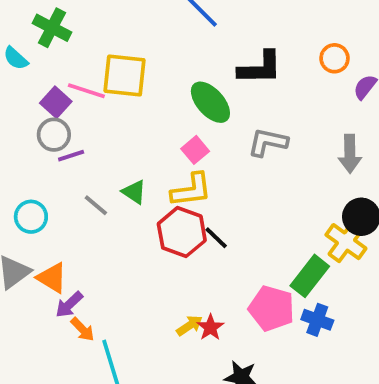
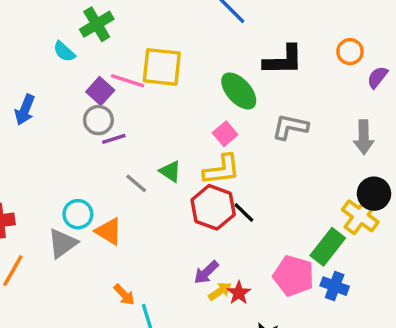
green cross: (52, 28) -> (97, 24), turned 32
cyan circle: (31, 217) -> (78, 214), moved
orange triangle: (52, 278) -> (109, 231), moved
purple arrow: (69, 305) -> (206, 272), moved

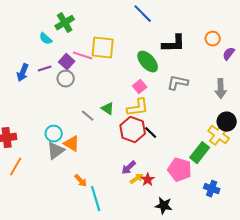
purple line: (114, 139) -> (45, 69), moved
gray triangle: (62, 243) -> (56, 151), moved
blue cross: (335, 286) -> (212, 189), moved

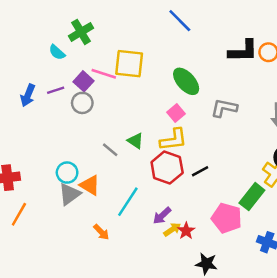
black L-shape: (174, 44) -> (243, 51), moved
black line: (151, 133) -> (200, 171), moved, turned -72
cyan line: (96, 199) -> (128, 202), moved, turned 50

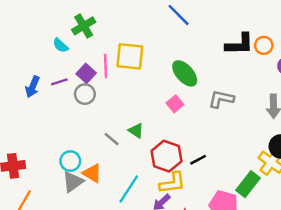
pink line: (104, 74) -> (106, 66), turned 70
yellow L-shape: (173, 140) -> (172, 183), moved

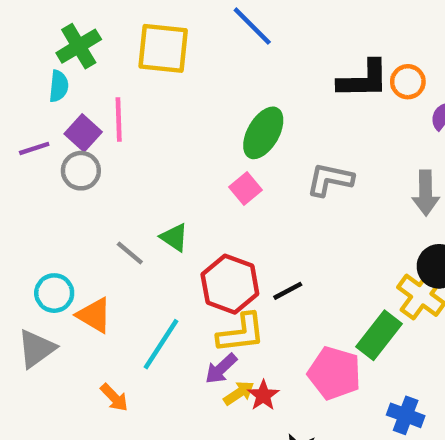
cyan semicircle: (61, 45) -> (59, 86), moved, turned -126
yellow square: (130, 56) -> (163, 48), moved
green ellipse: (185, 73) -> (263, 133), turned 72
gray triangle: (73, 182) -> (36, 349), moved

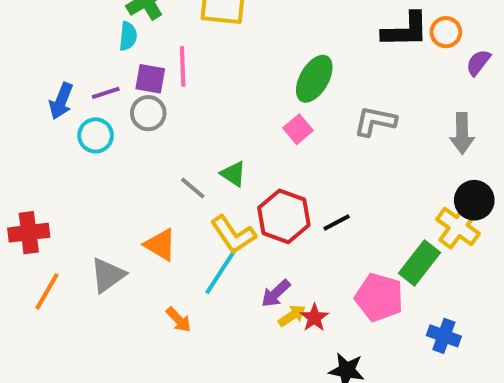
purple square: (83, 133) -> (150, 79), turned -32
cyan circle: (54, 293) -> (96, 135), moved
yellow L-shape: (241, 333) -> (233, 235), moved, turned 63

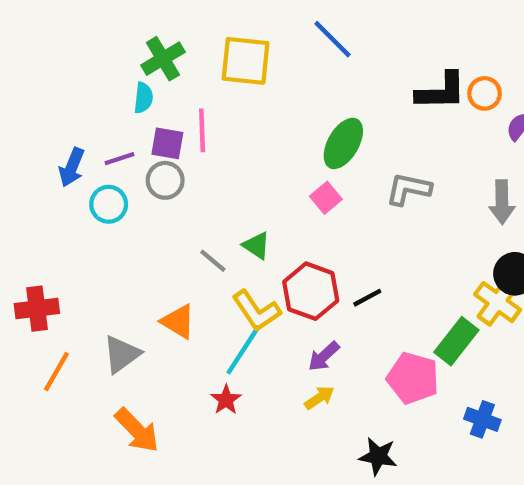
purple arrow: (276, 293) -> (324, 356), moved
red star: (314, 318) -> (226, 400), moved
orange arrow: (179, 320) -> (137, 430), moved, size x1.6

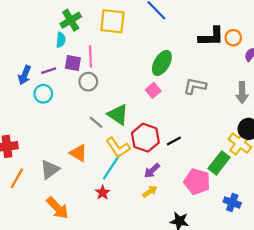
gray circle: (165, 180) -> (88, 82), moved
green triangle: (256, 246) -> (118, 115), size x1.5

